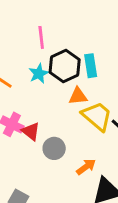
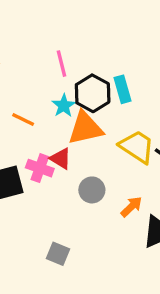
orange triangle: (78, 96) -> (85, 128), moved, size x1.6
red triangle: (31, 131) -> (61, 159), moved

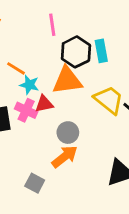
cyan star: (64, 106) -> (29, 85), moved, turned -30
red triangle: (61, 159) -> (44, 104), turned -48
orange arrow: (131, 207) -> (65, 157), moved, size x1.4

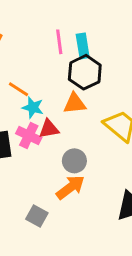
cyan rectangle: (101, 51) -> (83, 46), moved
orange triangle: (67, 80) -> (75, 103), size x0.7

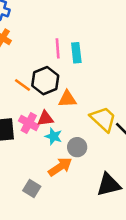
black hexagon: (85, 72) -> (45, 81), moved
cyan star: (33, 108) -> (54, 136), moved
gray circle: (74, 161) -> (77, 147), moved

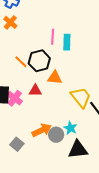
pink cross: (29, 123) -> (15, 98), moved
cyan star: (54, 136) -> (70, 128), moved
gray circle: (77, 147) -> (56, 135), moved

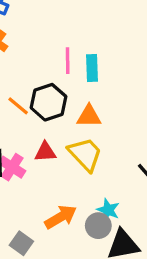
orange triangle: (55, 78) -> (89, 116), moved
yellow trapezoid: (81, 97) -> (85, 154), moved
gray circle: (56, 135) -> (98, 226), moved

